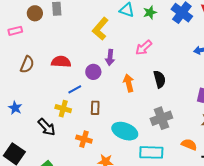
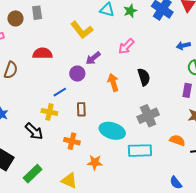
yellow L-shape: (100, 29) -> (82, 30), turned -75
purple arrow: (110, 57) -> (93, 58), turned 49
red semicircle: (61, 62) -> (43, 53), moved

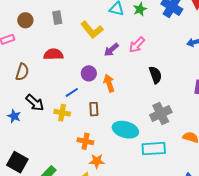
gray rectangle: (37, 13) -> (57, 18), moved
purple arrow: (93, 58) -> (111, 50), moved
orange arrow: (113, 83) -> (109, 83), moved
black arrow: (34, 131) -> (35, 103), moved
orange star: (95, 162) -> (97, 161), moved

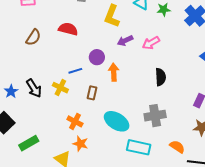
yellow L-shape: (92, 30) -> (112, 16), turned 45
black arrow: (35, 103) -> (34, 88), moved
blue star: (14, 116) -> (11, 91), moved

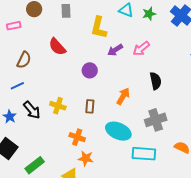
red semicircle: (68, 29) -> (57, 47), turned -138
blue line: (75, 71) -> (17, 86), moved
orange arrow: (114, 72) -> (123, 96), moved, turned 42

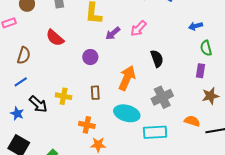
orange arrow: (123, 96) -> (127, 78), size x1.4

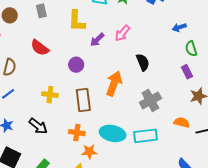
purple rectangle: (201, 71) -> (187, 72), turned -32
brown rectangle: (95, 93) -> (83, 100), size x1.6
yellow cross: (64, 96) -> (50, 95), moved
black arrow: (38, 104) -> (38, 126), moved
cyan ellipse: (127, 113) -> (113, 133), moved

